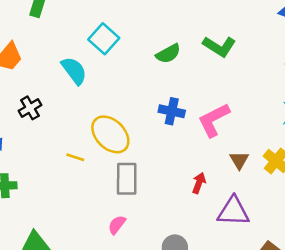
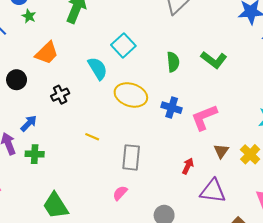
green semicircle: (168, 54) -> (173, 62), turned -72
yellow ellipse: (110, 134) -> (131, 95), moved, turned -32

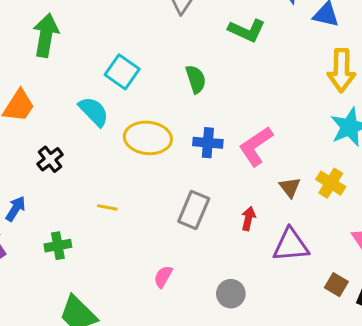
green L-shape: (214, 60) -> (247, 30), moved
green cross: (35, 154) -> (58, 246), moved
gray rectangle: (131, 157) -> (194, 210), moved, turned 30

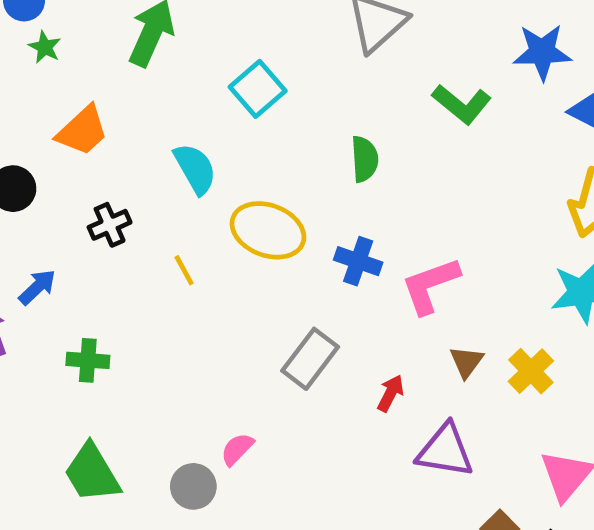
cyan square: (122, 72) -> (258, 89), moved
yellow line: (107, 207) -> (184, 270), moved, turned 36
gray circle: (231, 294) -> (193, 486), moved

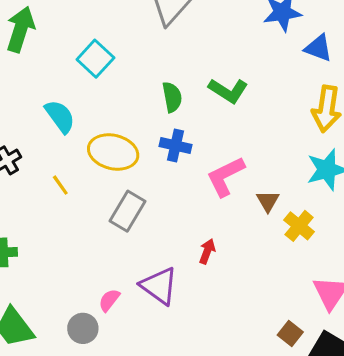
green L-shape: (462, 104) -> (228, 91), moved
blue cross: (358, 261) -> (175, 145), moved
gray rectangle: (310, 359) -> (127, 211), moved
brown triangle: (466, 362) -> (268, 201), moved
purple triangle: (445, 451) -> (159, 286), moved, turned 33

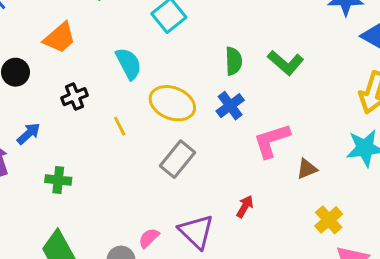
blue cross: (175, 145) -> (230, 106), turned 32
brown triangle: (268, 201) -> (307, 169), turned 30
yellow cross: (299, 226) -> (329, 220), moved

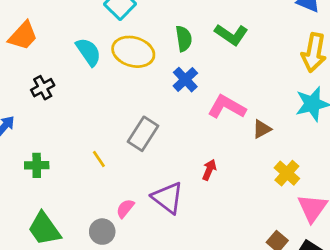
yellow ellipse: (172, 103) -> (133, 52), moved
yellow line: (120, 126) -> (99, 159), moved
pink L-shape: (272, 141) -> (227, 107), turned 54

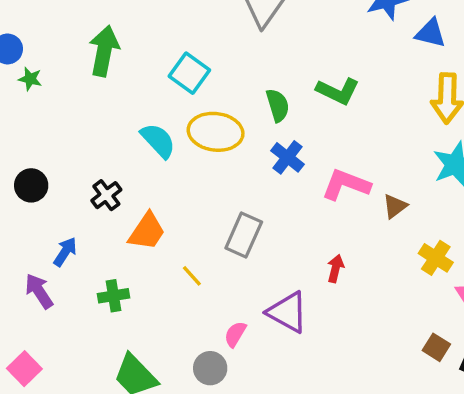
orange trapezoid: (23, 36) -> (147, 231), moved

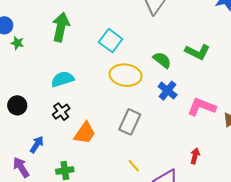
green semicircle: (278, 105) -> (162, 60), turned -36
cyan semicircle: (158, 141) -> (63, 79), moved, turned -65
gray rectangle: (244, 235) -> (130, 122), moved
yellow line: (192, 276) -> (134, 166), moved

